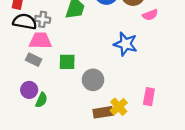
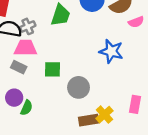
gray cross: (43, 19) -> (28, 26), turned -32

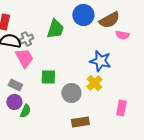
pink semicircle: (136, 22) -> (122, 35), turned 32
pink trapezoid: (25, 48) -> (24, 58), turned 60
gray rectangle: (19, 67) -> (15, 85), moved
yellow cross: (104, 115) -> (94, 83), moved

